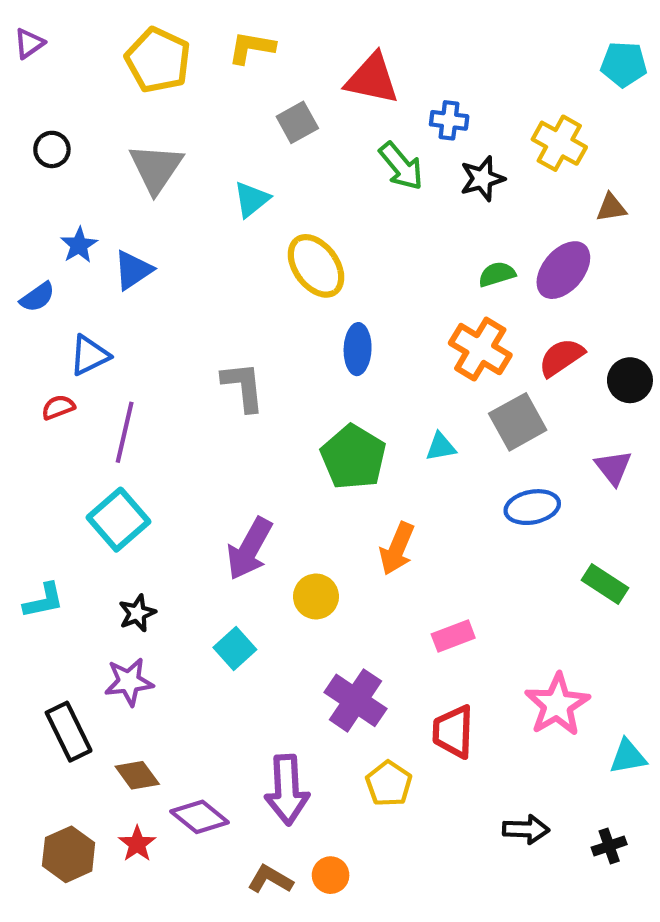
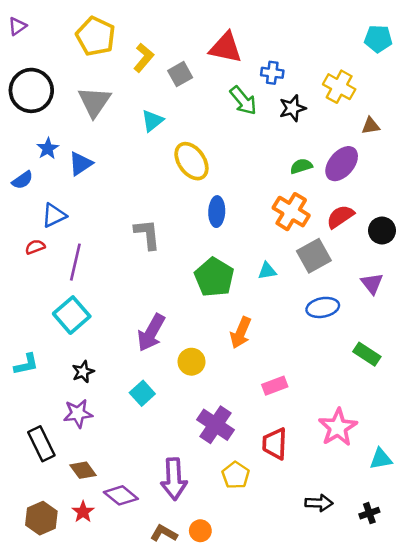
yellow L-shape: (252, 48) -> (144, 58), moved, turned 120
black circle: (52, 149) -> (31, 90), size x2.0

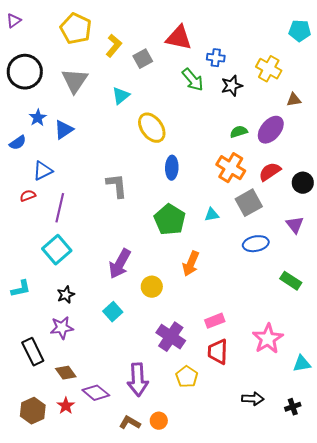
pink rectangle: (275, 386) -> (215, 321), moved

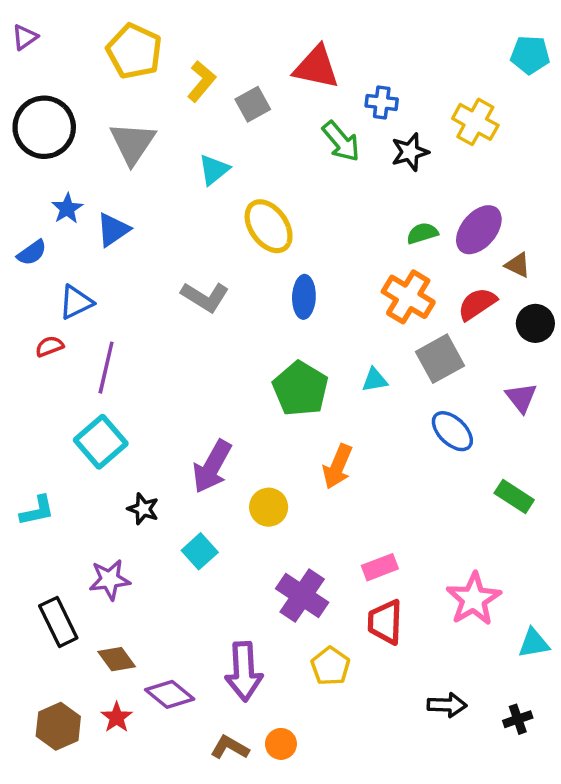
brown triangle: (294, 100) -> (518, 265), moved, turned 35
gray L-shape: (117, 186) -> (205, 297), moved, turned 128
blue ellipse: (256, 244) -> (452, 431), turned 55
black star: (66, 295) -> (143, 509), moved, turned -30

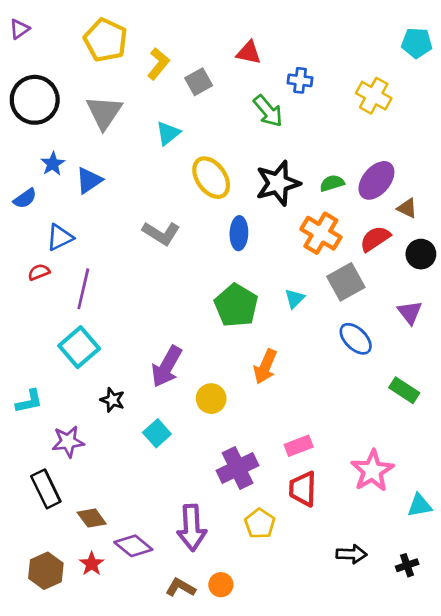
red triangle: (316, 67) -> (249, 53), size x0.7
black star: (410, 152) -> (278, 183), moved, size x1.5
cyan triangle: (375, 380) -> (294, 298), turned -35
purple star: (110, 580) -> (68, 442), moved
purple cross: (302, 595) -> (238, 468), turned 30

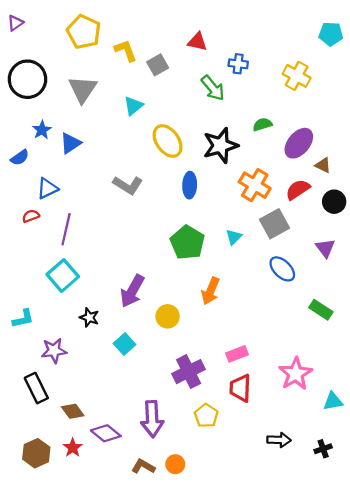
yellow L-shape: (158, 64) -> (126, 51), turned -60
green semicircle: (332, 183) -> (262, 124), moved

